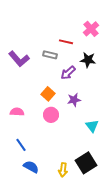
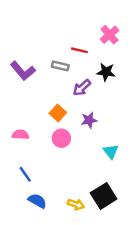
yellow arrow: (63, 170) -> (76, 204), turned -80

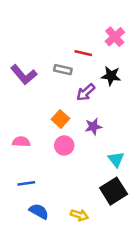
blue line: (25, 174) -> (26, 183), turned -63
black square: (104, 196) -> (114, 191), moved

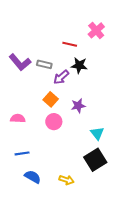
gray rectangle: (63, 70) -> (44, 64), moved
black star: (111, 76) -> (79, 65), moved
purple arrow: (86, 92) -> (61, 77), moved

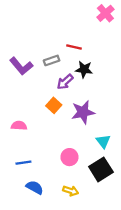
pink cross: (96, 30) -> (105, 13), moved
gray rectangle: (44, 64) -> (52, 60), moved, turned -32
purple star: (78, 106) -> (83, 112), size x1.5
pink circle: (54, 122) -> (69, 157), moved

